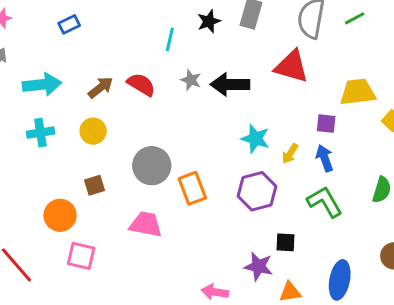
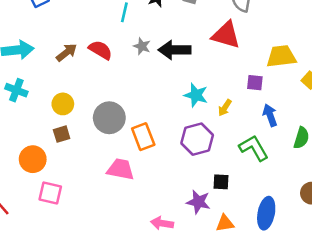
yellow circle: (93, 131) -> (63, 104), moved
cyan cross: (40, 133) -> (16, 90), turned 30
blue arrow: (325, 158) -> (270, 115), moved
pink trapezoid: (146, 224) -> (121, 169), moved

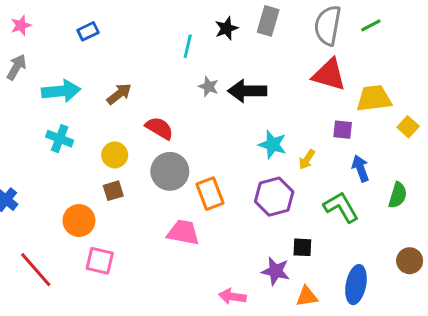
red triangle: (226, 35) -> (329, 75), moved
red semicircle: (100, 50) -> (159, 128), moved

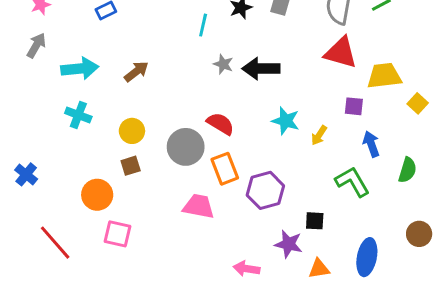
red semicircle: (159, 128) -> (220, 124), moved
purple hexagon: (274, 197) -> (265, 190), moved

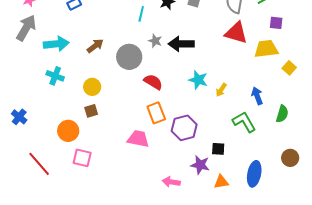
gray arrow: (36, 45) -> (26, 28), size x1.5
purple square: (354, 106) -> (276, 23), moved
gray circle: (186, 147) -> (129, 57), moved

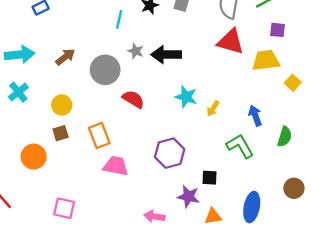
cyan cross: (55, 76) -> (18, 92), turned 30
orange rectangle: (156, 113) -> (99, 135), moved
pink square: (82, 158) -> (64, 208), moved

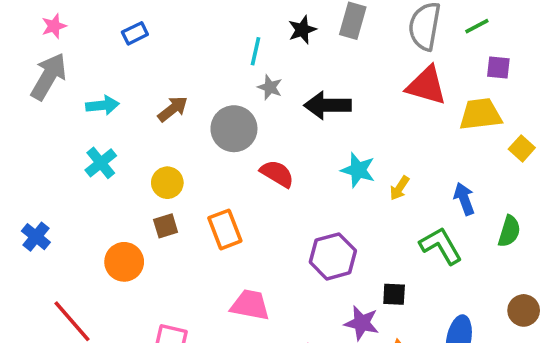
gray star: (136, 51) -> (270, 87), moved
cyan arrow: (20, 55) -> (103, 105), size x0.7
pink trapezoid: (116, 166) -> (250, 305), moved

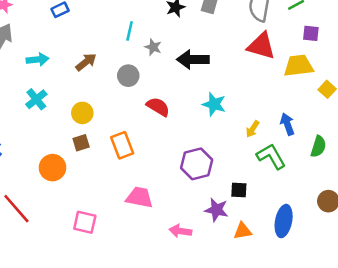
cyan line: (256, 51) -> (130, 31), moved
gray circle: (234, 129) -> (128, 76), size x0.7
yellow arrow: (399, 188) -> (253, 129), moved

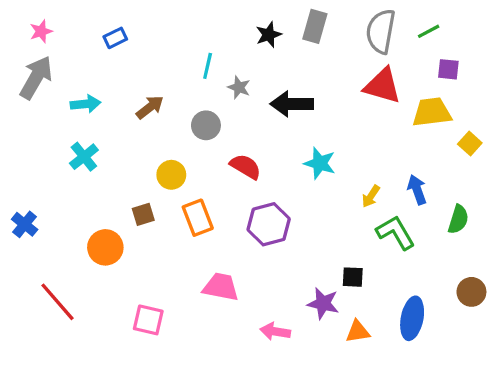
yellow circle: (82, 113) -> (171, 175), moved
purple hexagon: (197, 164) -> (269, 224), moved

